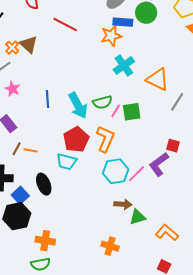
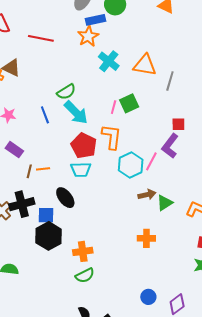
green semicircle: (103, 102) -> (66, 92), moved
blue square: (20, 195) -> (46, 215), turned -30

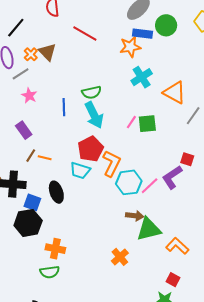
orange L-shape: (112, 137) -> (112, 163), moved
green triangle: (165, 203) -> (149, 229), size x1.5
orange cross: (146, 238) -> (120, 257), turned 30

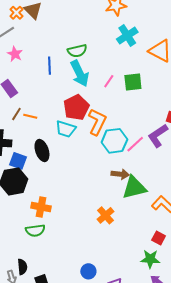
pink line: (131, 122) -> (109, 81), moved

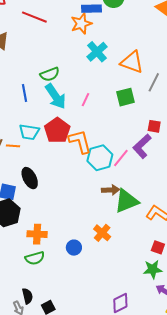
green square: (133, 82) -> (126, 97), moved
orange L-shape: (97, 122) -> (80, 142), turned -32
cyan trapezoid: (66, 129) -> (29, 132), moved
blue circle: (88, 271) -> (74, 248), moved

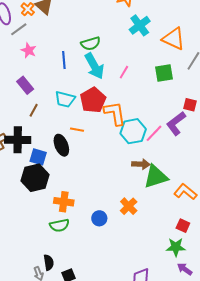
orange line: (13, 146) -> (77, 130), moved

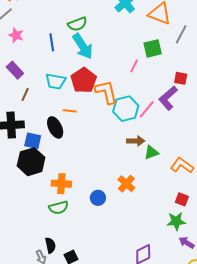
pink line: (124, 72) -> (134, 66), moved
green triangle: (156, 177) -> (151, 152), size x0.6

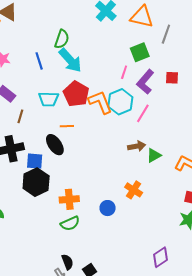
green semicircle: (77, 24) -> (62, 39), turned -42
purple L-shape: (168, 98) -> (145, 82), moved
cyan hexagon: (126, 109) -> (120, 102), moved

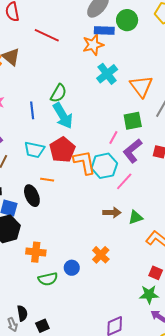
orange triangle: (142, 17) -> (141, 86), turned 30
green triangle: (154, 155) -> (136, 217), moved
green semicircle: (70, 223) -> (48, 279), moved

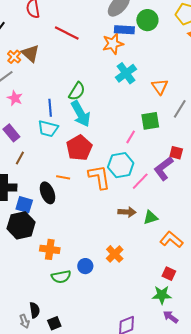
orange triangle: (141, 86) -> (160, 87), size x0.7
cyan trapezoid: (34, 150) -> (48, 129), moved
purple L-shape: (132, 151) -> (164, 168), moved
orange L-shape: (84, 162) -> (99, 177), moved

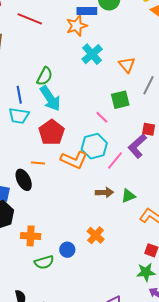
pink line: (131, 137) -> (102, 117), turned -72
orange L-shape: (99, 177) -> (74, 160), turned 128

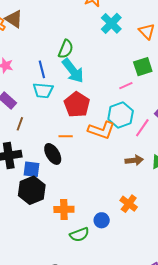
pink line: (102, 117) -> (126, 86), turned -64

